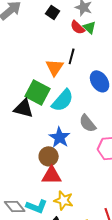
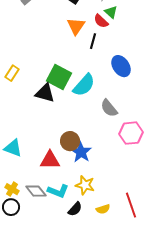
red semicircle: (78, 27) -> (101, 21), moved
orange triangle: (55, 67) -> (76, 26), moved
blue star: (60, 137) -> (81, 152), moved
red triangle: (52, 175) -> (50, 160), moved

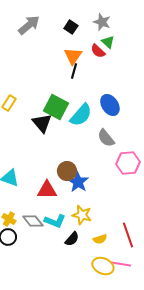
black line: (93, 41) -> (74, 71), moved
blue ellipse: (121, 66) -> (110, 105), moved
black triangle: (45, 93) -> (42, 123), turned 35

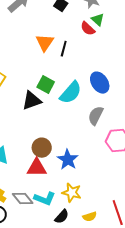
orange triangle: (73, 56) -> (45, 43), moved
green square: (56, 107) -> (46, 85), size x0.7
black triangle: (42, 123) -> (32, 101), turned 50
gray semicircle: (106, 138) -> (96, 116), turned 66
brown circle: (67, 171) -> (42, 148), moved

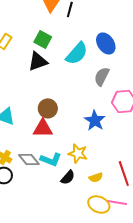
green square: (46, 85) -> (43, 39), moved
blue star: (68, 160) -> (95, 120), moved

